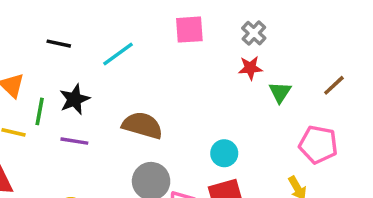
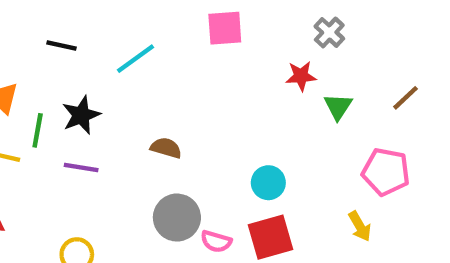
gray cross: (254, 33) -> (329, 32), moved
brown semicircle: (142, 125) -> (166, 148), size x0.6

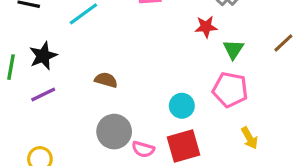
purple line: (81, 167) -> (43, 94), turned -35
pink pentagon: (386, 172) -> (230, 90), moved

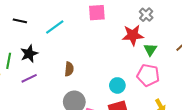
red star: (206, 27) -> (133, 35), size x1.5
brown semicircle: (106, 80) -> (69, 69), turned 80

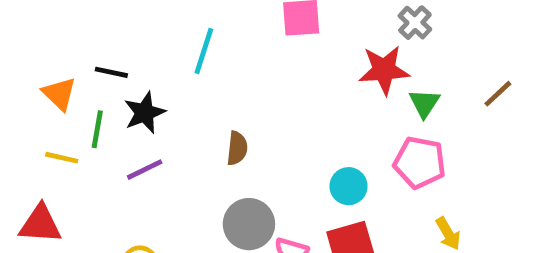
black line: (20, 21) -> (111, 72), moved
cyan line: (55, 27) -> (204, 51), turned -36

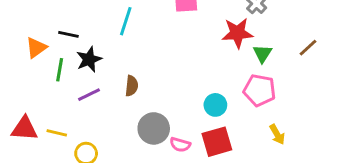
orange triangle: (59, 94) -> (36, 48), turned 40
brown semicircle: (237, 148) -> (132, 86), moved
yellow line: (62, 158) -> (57, 133), moved

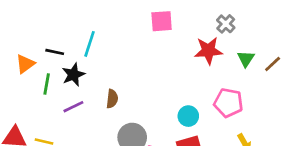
cyan line: (126, 21) -> (89, 44), moved
green triangle: (262, 54) -> (246, 59), moved

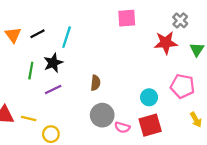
black line: (55, 52) -> (38, 34), moved, turned -40
orange triangle: (25, 64) -> (13, 35), moved, turned -30
brown semicircle: (112, 99) -> (96, 83), moved

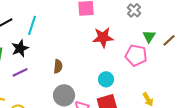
red star: (166, 43) -> (103, 37), moved
pink pentagon: (182, 86) -> (136, 55), moved

